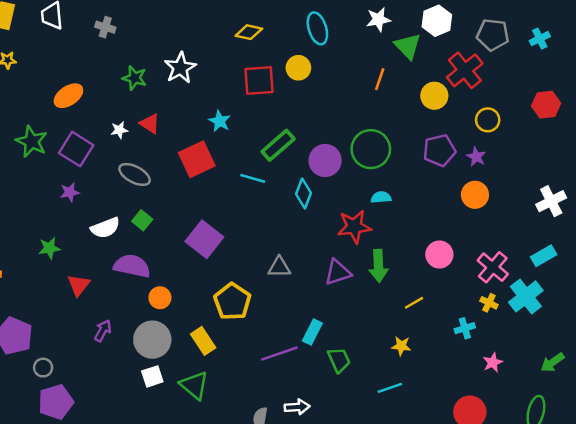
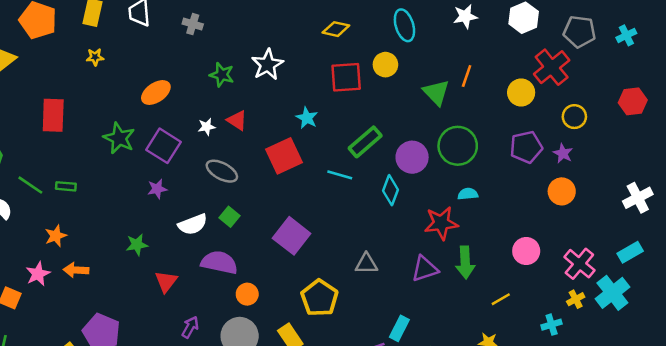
green triangle: (408, 46) -> (436, 93), moved
yellow cross: (489, 303) -> (576, 299), turned 36

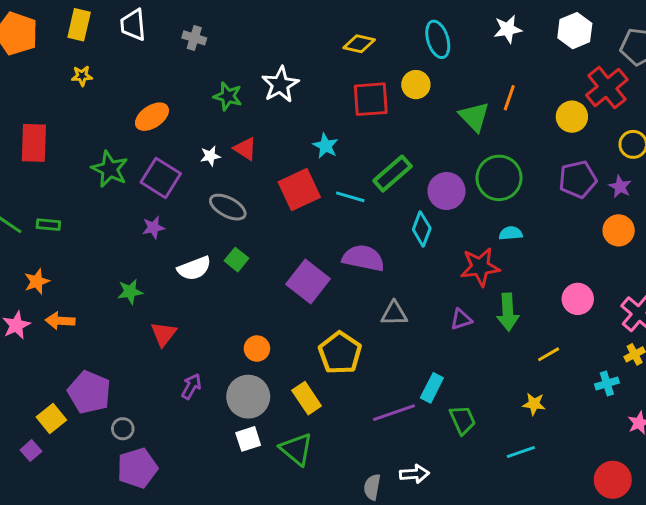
cyan line: (340, 175) -> (350, 197), moved
purple semicircle: (219, 262) -> (363, 258), moved
purple triangle: (425, 269) -> (461, 319), size x0.7

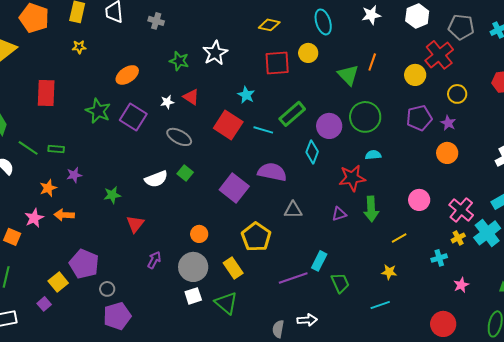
red square: (299, 190) -> (228, 125), turned -32
purple star: (153, 227) -> (74, 175), moved

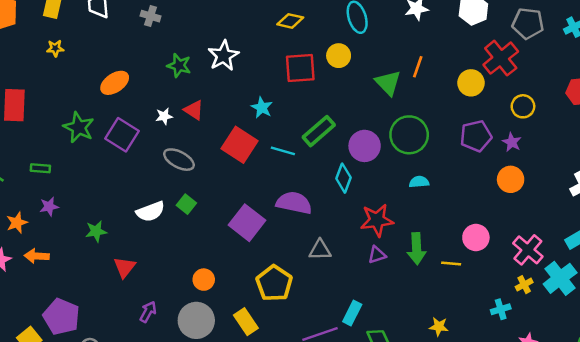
green rectangle: (56, 149) -> (40, 168), moved
red star: (352, 178) -> (377, 220), moved
yellow line: (399, 238) -> (451, 263), moved, turned 35

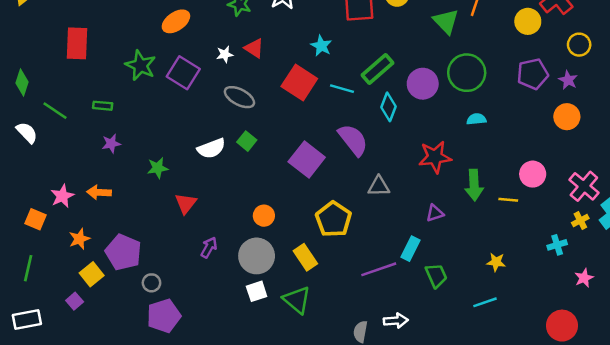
cyan diamond: (344, 178) -> (389, 107), moved
purple semicircle: (294, 203) -> (353, 140), turned 40
orange star: (17, 223) -> (79, 239), moved
purple triangle: (377, 255) -> (435, 213), moved

